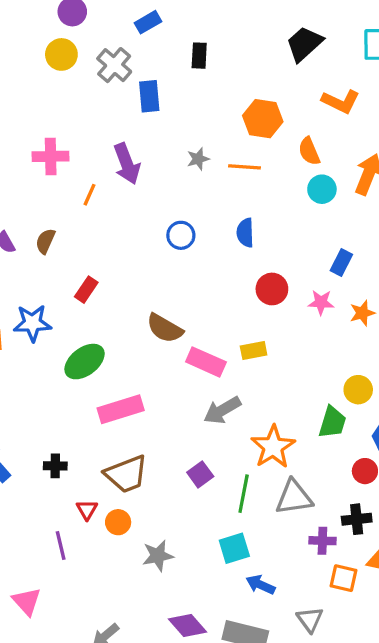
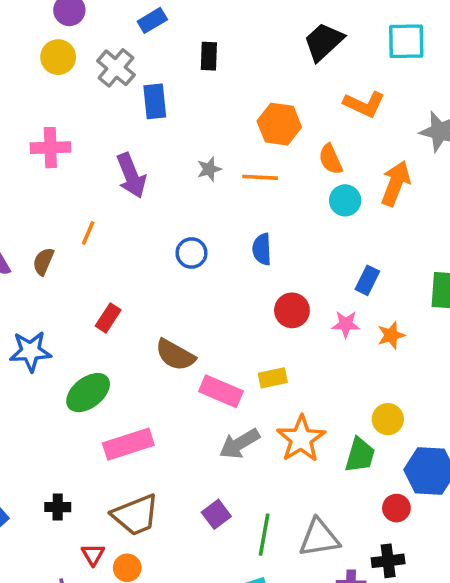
pink cross: (51, 156) -> (50, 148), moved
orange line: (90, 195) -> (88, 233), moved
red rectangle: (86, 290) -> (108, 318), moved
orange star: (273, 447) -> (301, 439), moved

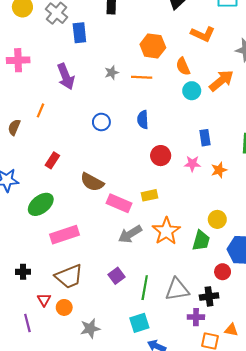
orange arrow: (396, 183) -> (221, 81), turned 30
blue rectangle: (367, 280) -> (205, 138), turned -35
black cross: (388, 561) -> (209, 296), moved

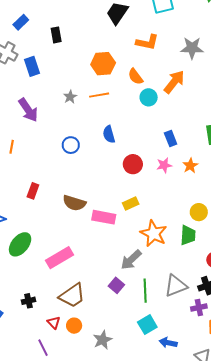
green ellipse: (41, 204) -> (20, 244), moved
gray arrow: (130, 234) -> (131, 260), moved

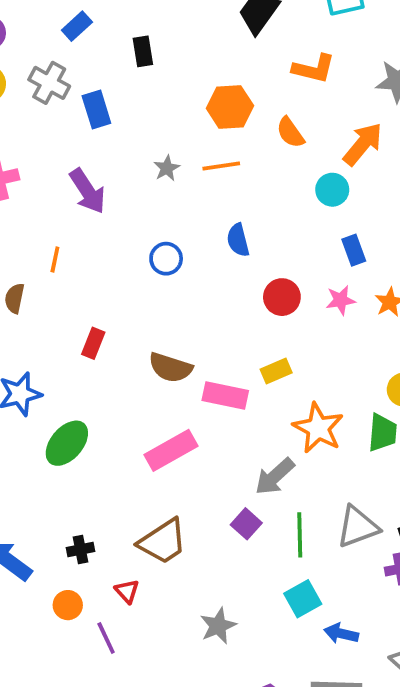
cyan circle: (149, 97) -> (332, 190), moved
pink rectangle: (59, 258) -> (171, 450), moved
orange circle: (74, 326) -> (68, 605), moved

